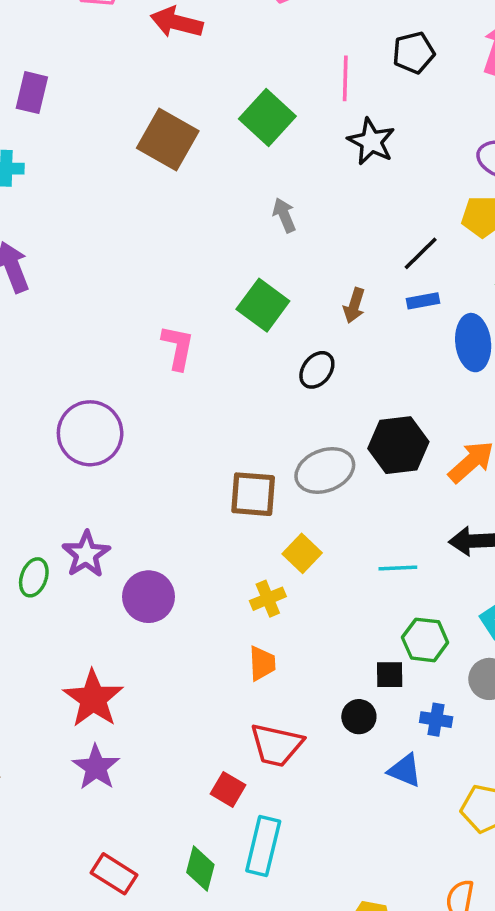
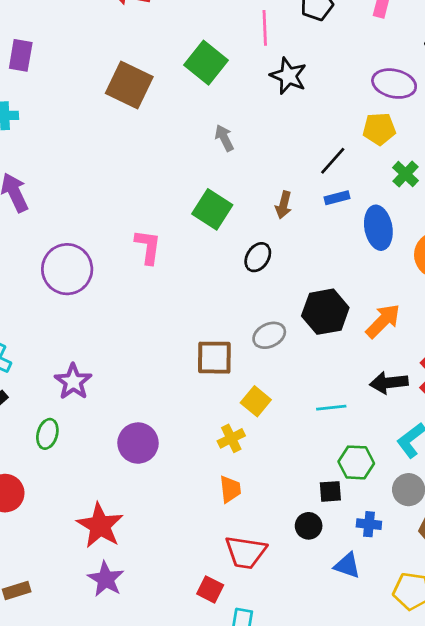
purple circle: (90, 433) -> (67, 269), moved
gray ellipse: (325, 470) -> (269, 335), size x0.7
purple star: (86, 554) -> (73, 382), moved

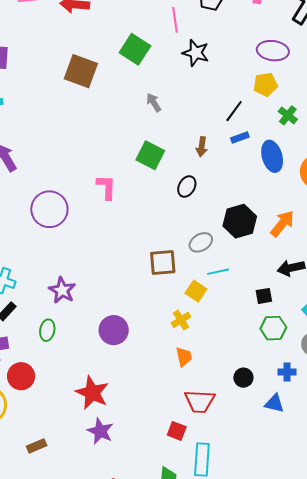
cyan line: (331, 408) -> (218, 272), moved
black square: (330, 491) -> (264, 296), moved

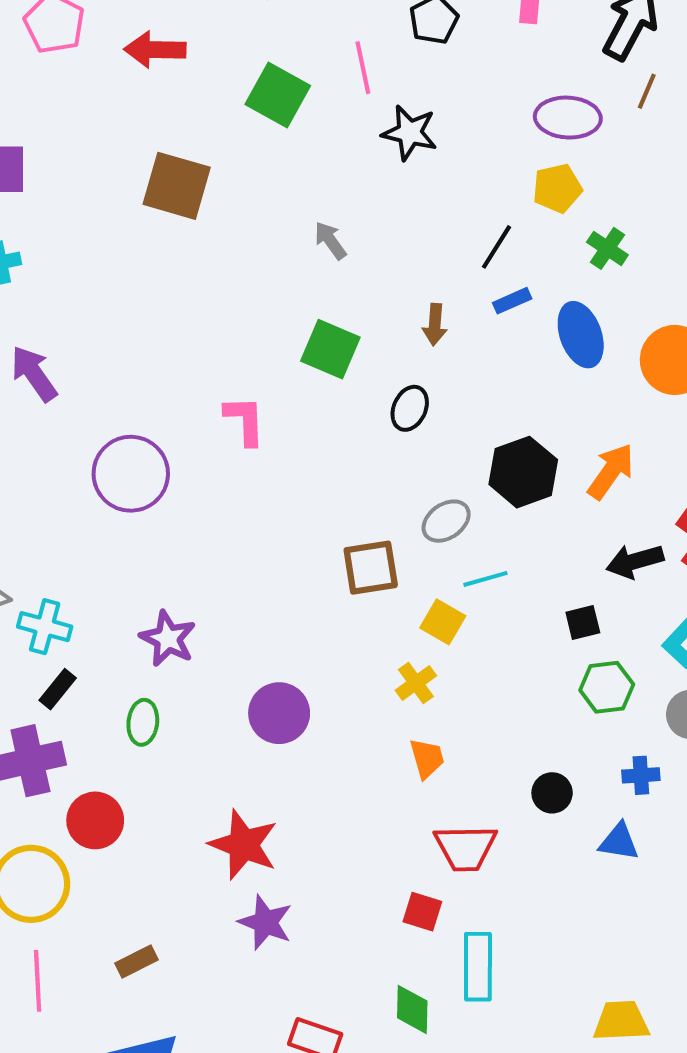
green square: (135, 49) -> (278, 95), moved

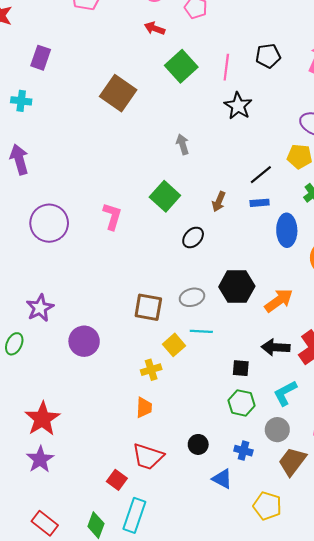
red arrow: (155, 50) -> (155, 28), moved, size x0.7
purple circle: (279, 713) -> (84, 341), moved

